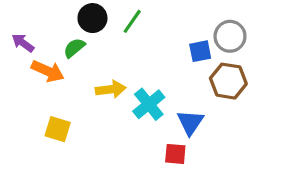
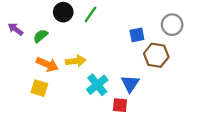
gray circle: (230, 36) -> (172, 25), moved
green semicircle: (74, 48) -> (41, 36), moved
orange arrow: (48, 71) -> (47, 64), moved
cyan cross: (149, 104) -> (97, 85), moved

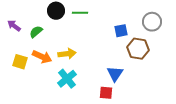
green line: (90, 14) -> (80, 13), turned 56
cyan cross: (97, 85) -> (67, 79), moved
yellow square: (39, 88) -> (20, 62), moved

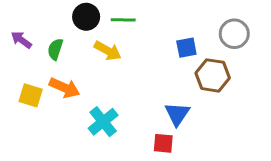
green semicircle: (36, 32) -> (55, 49), turned -32
yellow arrow: (67, 54) -> (108, 51), moved, turned 36

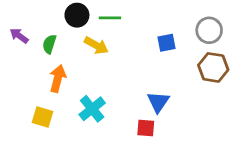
brown hexagon: (213, 75) -> (213, 67), moved
orange arrow: (65, 88) -> (58, 78), turned -100
yellow square: (31, 95) -> (43, 117), moved

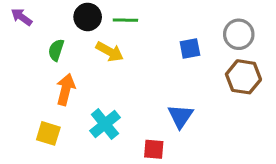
purple arrow: (19, 36) -> (22, 17), moved
red square: (146, 128) -> (154, 149), moved

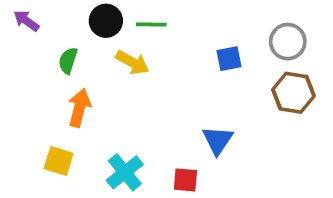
cyan cross: (105, 124) -> (125, 172), moved

